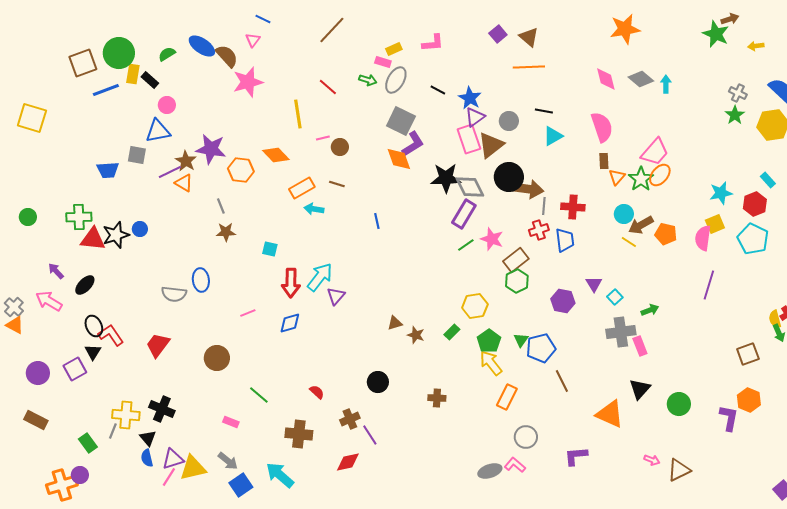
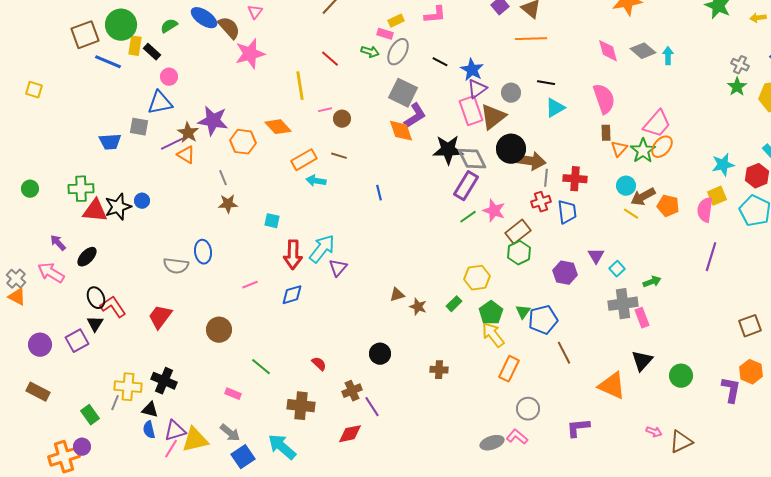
blue line: (106, 90) -> (108, 62), turned 44
yellow square: (32, 118) -> (34, 90), size x0.6
black triangle: (148, 438) -> (150, 410), turned -36

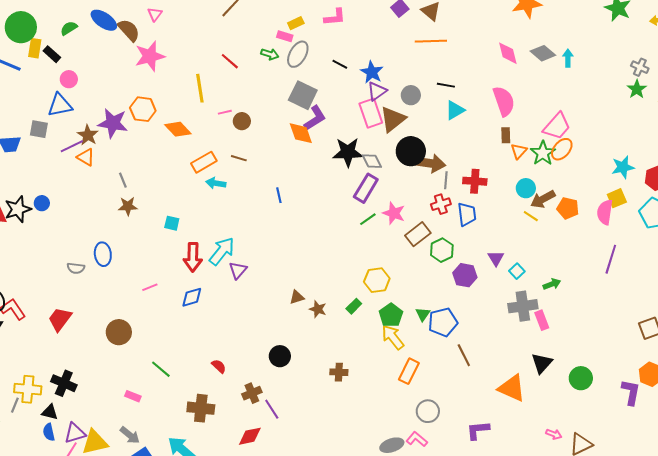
orange hexagon: (243, 142) -> (143, 109), moved
gray diamond: (472, 159) -> (372, 161), size x0.7
green hexagon: (519, 253) -> (442, 250), moved
gray semicircle: (176, 266) -> (76, 268), size x0.7

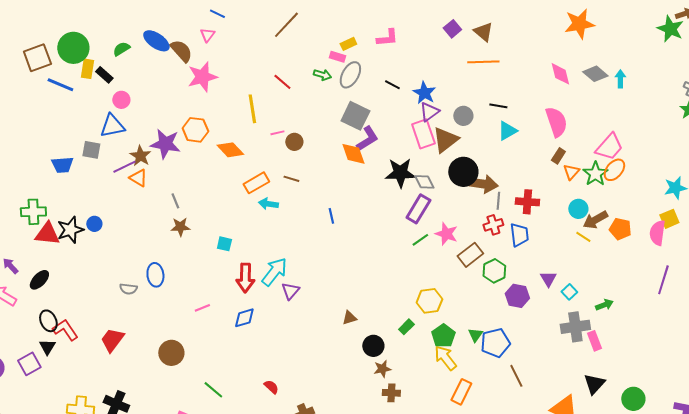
brown rectangle: (506, 135) -> (558, 156), turned 35
brown star: (318, 309) -> (382, 369), moved, turned -30
black circle: (280, 356) -> (373, 346), moved

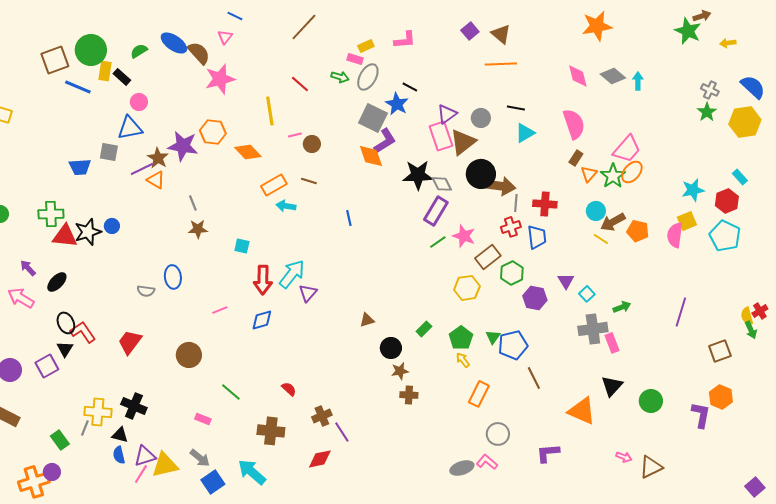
blue star: (424, 93) -> (397, 104), moved
purple line: (663, 280) -> (681, 312), moved
yellow hexagon: (429, 301) -> (467, 288), moved
yellow arrow: (445, 358) -> (463, 360), size x0.6

